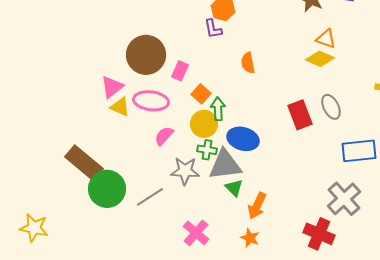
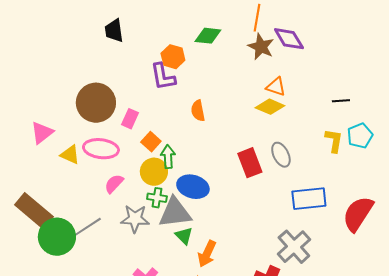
purple L-shape: (213, 29) -> (163, 77), size x1.4
pink triangle: (112, 87) -> (42, 133), moved
gray line: (150, 197) -> (88, 227), moved

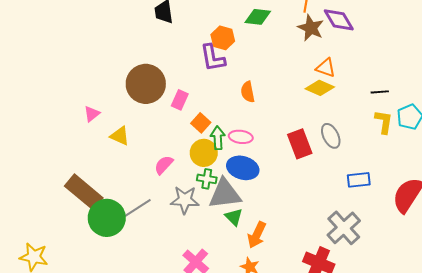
black line: (341, 101) -> (380, 92), moved
pink triangle: (42, 133) -> (92, 114), size x0.7
pink ellipse: (101, 149) -> (241, 137), moved, size x0.7
blue rectangle: (309, 199) -> (359, 180), size x0.7

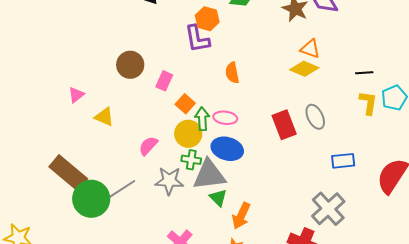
brown circle: (146, 84) -> (130, 65), size x0.7

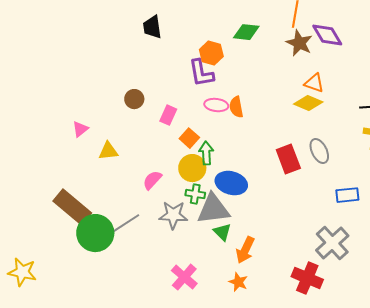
brown circle: (130, 65) -> (134, 99), size x0.7
yellow triangle: (104, 117) -> (108, 151), turned -30
pink ellipse: (225, 118) -> (216, 105), moved

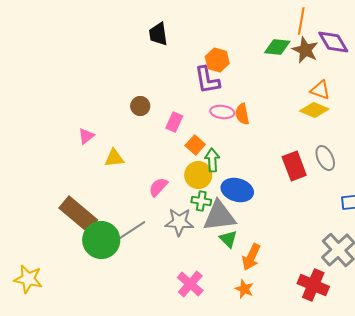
green diamond: (246, 32) -> (277, 47), moved

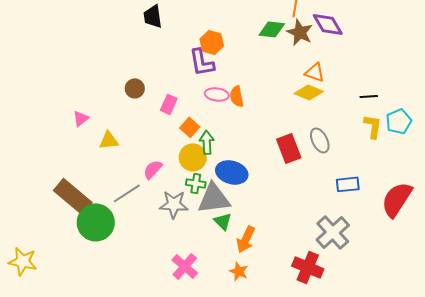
gray line: (132, 230) -> (127, 193), moved

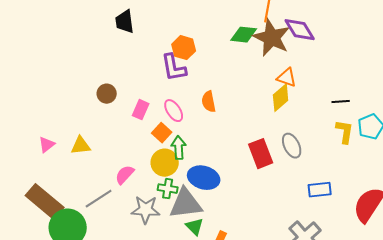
brown star: (300, 32) -> (272, 38), size x1.4
yellow diamond: (309, 92) -> (281, 98), turned -64
pink ellipse: (217, 94) -> (174, 111), moved, turned 50
pink triangle: (81, 118) -> (47, 145), moved

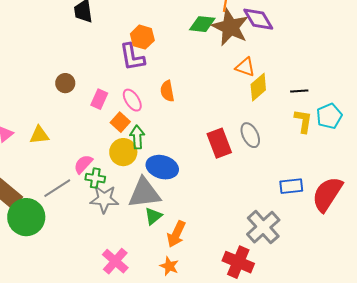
yellow diamond: (281, 98) -> (258, 87), moved
green cross: (168, 189) -> (95, 178), moved
blue rectangle: (320, 190) -> (291, 186), moved
green triangle: (195, 227) -> (153, 216), turned 36

